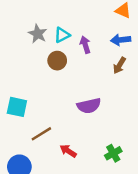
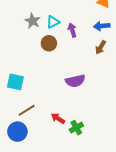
brown line: (41, 134) -> (27, 110), moved
green cross: (113, 153) -> (76, 128), moved

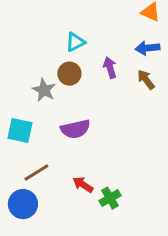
gray star: (33, 21) -> (44, 90), moved
purple arrow: (72, 30) -> (110, 68), moved
brown arrow: (101, 47) -> (146, 80), turned 112
purple semicircle: (75, 81) -> (75, 129), moved

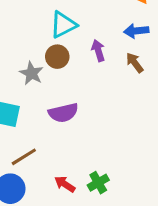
cyan triangle: (75, 42) -> (63, 25), size x1.4
red arrow: (83, 185) -> (65, 184), moved

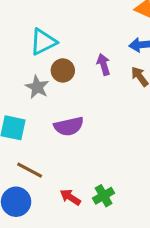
cyan triangle: (63, 25) -> (43, 42), moved
brown line: (24, 157) -> (30, 170), turned 60

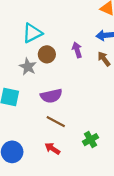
brown line: (30, 170) -> (56, 122), moved
green cross: (104, 196) -> (91, 140), moved

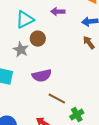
purple arrow: (77, 50) -> (58, 12), moved, turned -72
brown line: (56, 122) -> (57, 99), moved

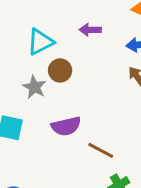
brown line: (57, 99) -> (101, 150), moved

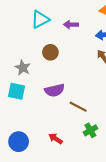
cyan triangle: (40, 42) -> (40, 19), moved
gray star: (34, 87) -> (23, 68), moved

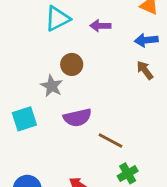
gray star: (23, 68) -> (52, 86), moved
cyan square: (17, 91) -> (24, 119), turned -30

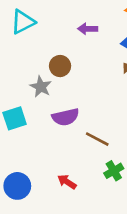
cyan triangle: (57, 19) -> (23, 22), moved

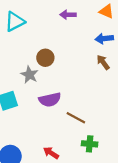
purple arrow: (88, 29) -> (68, 15), moved
green cross: (114, 171) -> (90, 144), turned 35

